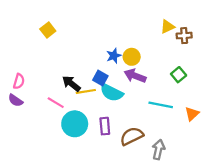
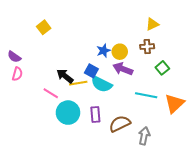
brown cross: (184, 36) -> (147, 47), moved
purple semicircle: (15, 100) -> (14, 57), moved
orange triangle: (192, 114) -> (175, 103), size x1.5

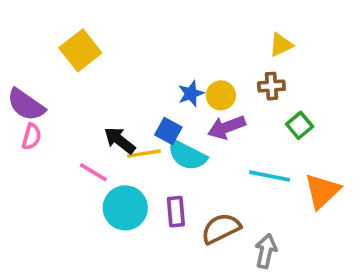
yellow square: (44, 27) -> (80, 50), size x1.5
purple semicircle: (14, 57) -> (26, 105), size x1.5
purple arrow: (123, 69) -> (226, 127), turned -42

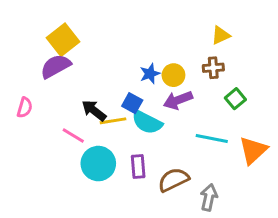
purple semicircle: (26, 105) -> (56, 66), moved, turned 116

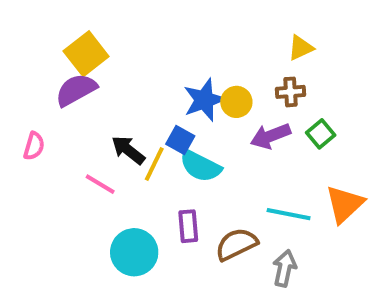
blue star: (150, 74) -> (204, 100), size x1.5
purple arrow: (178, 100) -> (270, 136), moved
yellow line: (113, 121) -> (154, 164), turned -55
cyan line: (212, 138) -> (289, 214), moved
cyan circle: (98, 164) -> (134, 252), moved

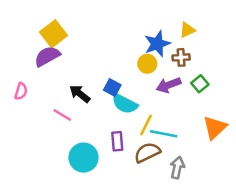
blue star: (204, 100) -> (157, 44), moved
yellow line: (154, 164) -> (146, 125), moved
cyan line: (289, 214) -> (164, 134), moved

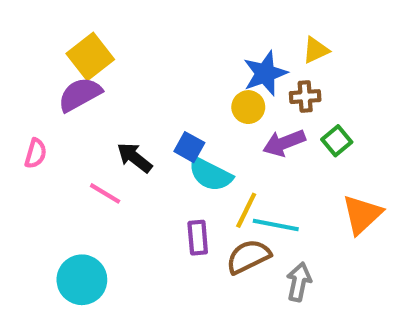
cyan circle: (83, 158) -> (82, 280), moved

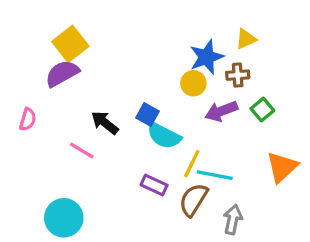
purple rectangle: (198, 238) -> (154, 185), turned -60
brown semicircle: (248, 257) -> (193, 200), turned -32

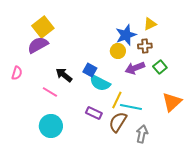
cyan circle: (64, 218) -> (51, 126), moved

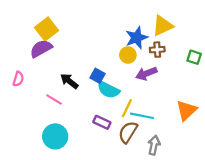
yellow triangle: (150, 24) -> (163, 26), size x1.5
green square: (160, 67) -> (194, 57), moved, turned -32

